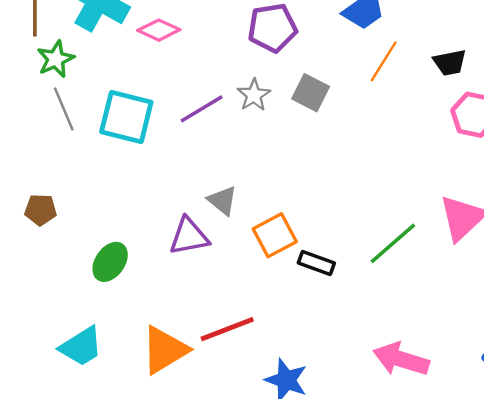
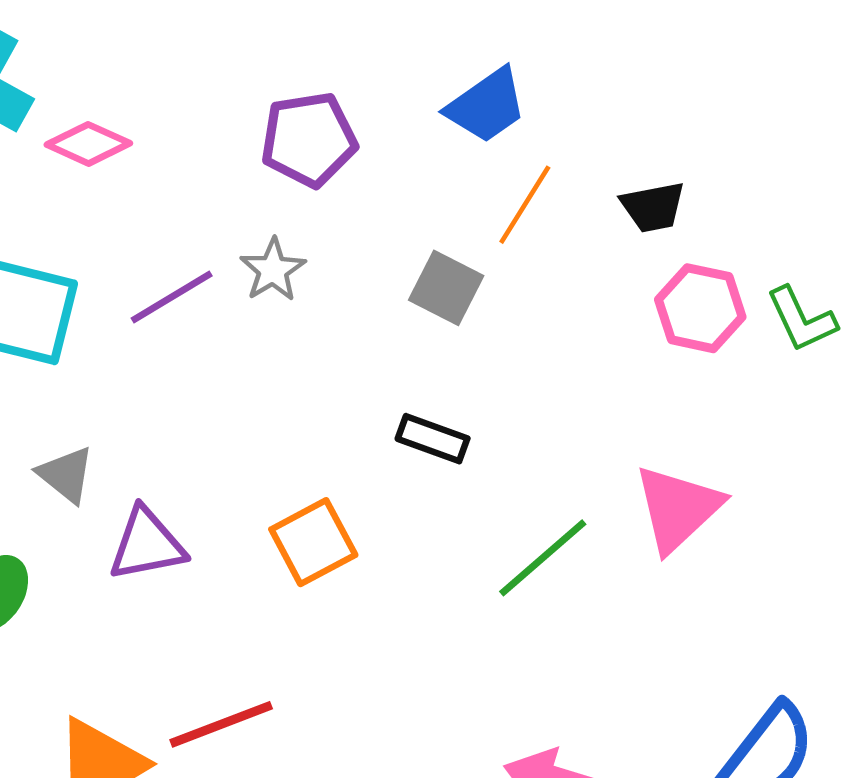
gray square: (311, 93) -> (446, 288), moved
gray triangle: (223, 200) -> (66, 475), moved
black rectangle: (316, 263) -> (433, 439), moved

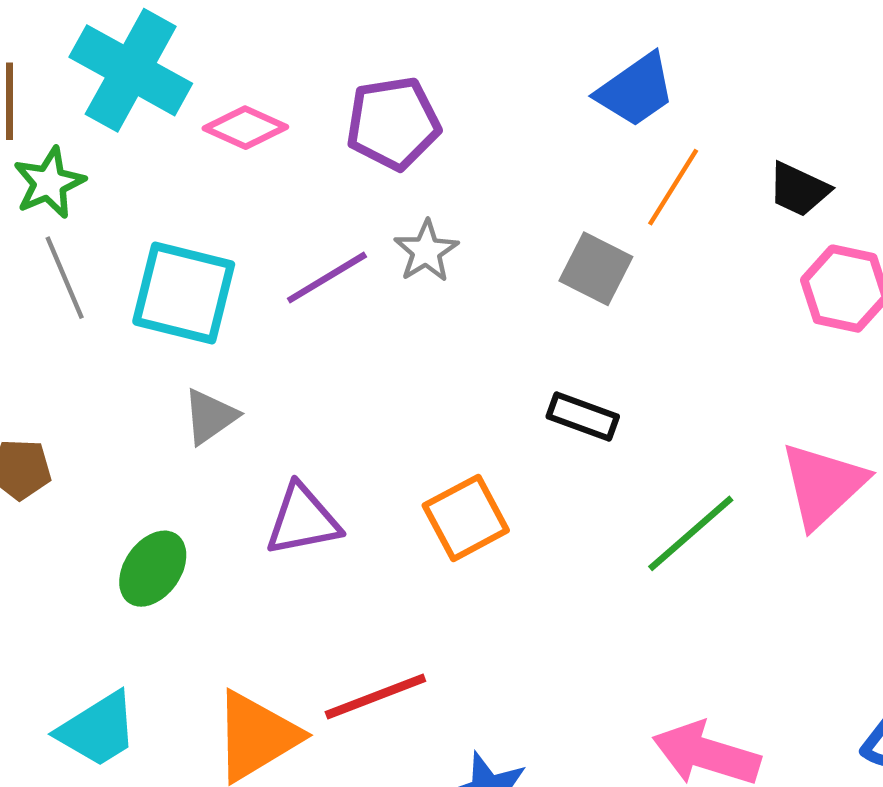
purple pentagon: (309, 139) -> (393, 123), moved
black trapezoid: (653, 207) -> (799, 189), turned 36
gray triangle: (66, 475) -> (210, 416), moved, turned 46

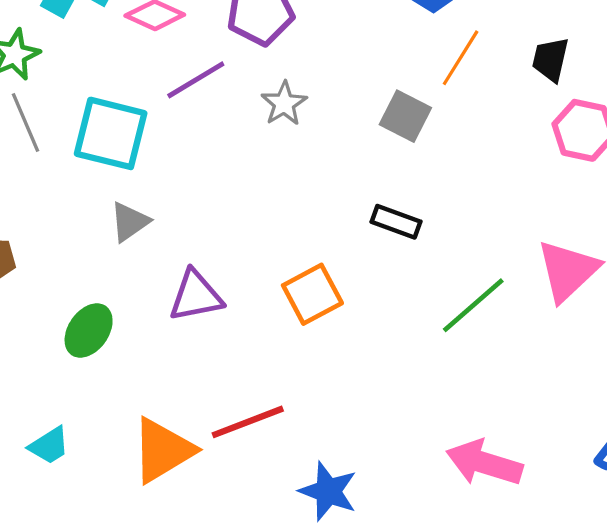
black trapezoid: (799, 189) -> (550, 59), turned 78
purple line: (327, 278) -> (196, 80), moved
cyan trapezoid: (98, 730) -> (49, 446), size x0.7

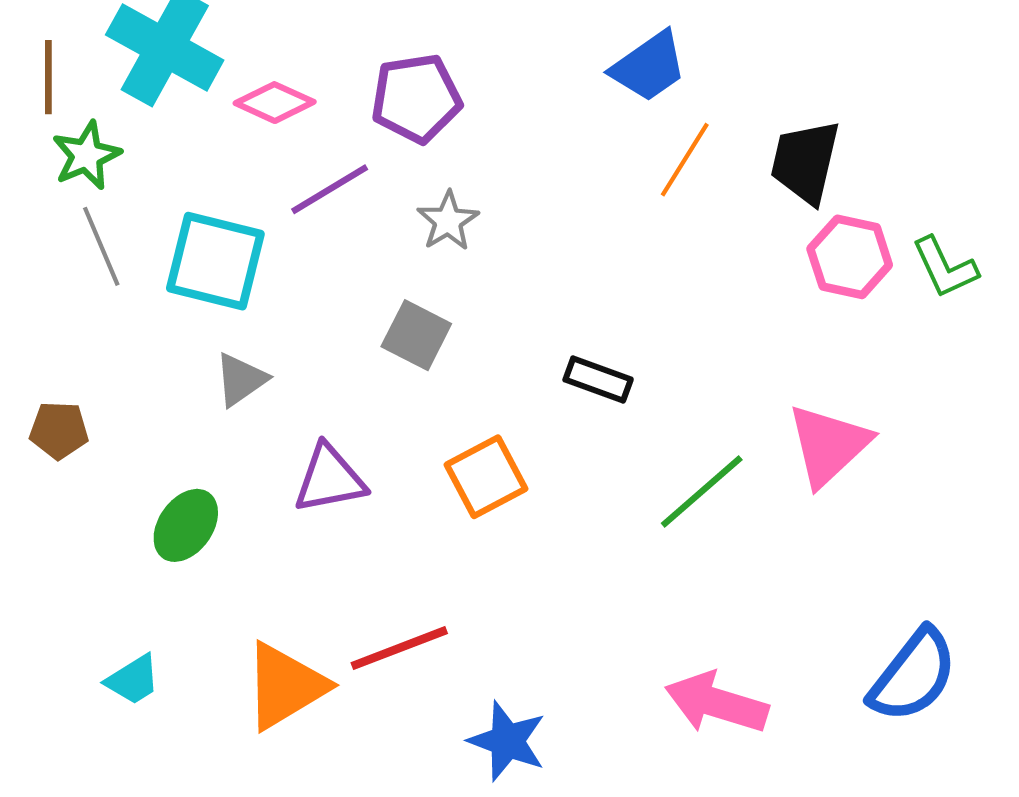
black trapezoid: (550, 59) -> (805, 162), size x1.4
gray square: (405, 116) -> (416, 335), moved

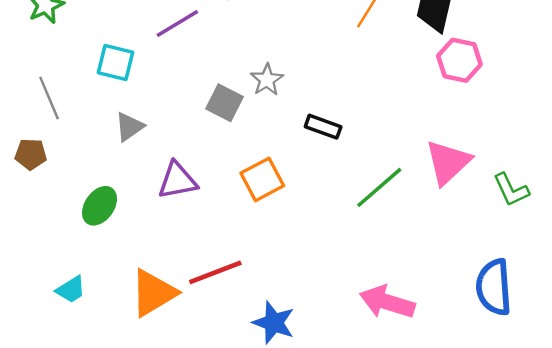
gray star: (448, 221) -> (267, 80), moved
gray line: (101, 246) -> (49, 98), moved
cyan square: (215, 261) -> (116, 63), size x0.7
green L-shape: (945, 267) -> (511, 190), moved
blue semicircle: (913, 676) -> (494, 287), turned 138

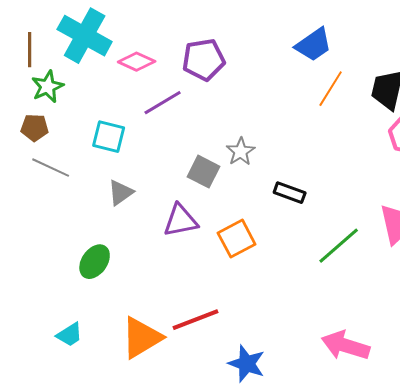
gray line: (49, 98) -> (51, 168), turned -42
brown pentagon: (31, 154) -> (35, 128), moved
purple triangle: (177, 181) -> (181, 221), moved

